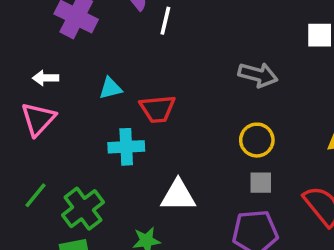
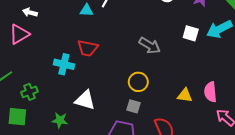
cyan triangle: (110, 88) -> (87, 10), moved
green cross: (83, 209) -> (30, 92), size x0.7

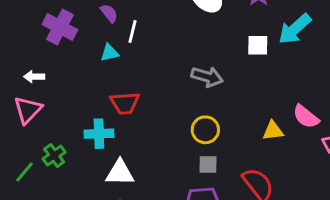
green cross: (30, 92) -> (54, 155), moved
pink semicircle: (210, 92) -> (306, 117), turned -30
white triangle: (85, 100) -> (120, 173), moved

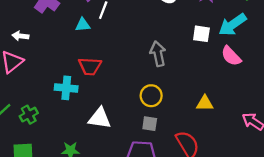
gray arrow: (207, 77) -> (158, 54), turned -125
pink semicircle: (306, 117) -> (231, 56), moved
green cross: (54, 155) -> (29, 115), moved
white triangle: (120, 173) -> (100, 118), moved

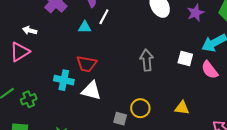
white square: (201, 34) -> (185, 58), moved
yellow circle: (151, 96) -> (140, 108), moved
white triangle: (100, 118) -> (91, 91), moved
gray square: (150, 124) -> (120, 119), moved

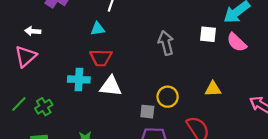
cyan triangle: (85, 27) -> (98, 29), moved

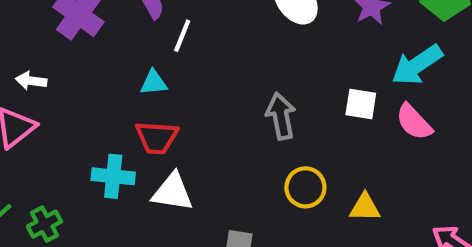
yellow circle: (168, 97) -> (305, 187), moved

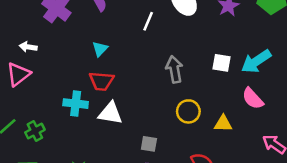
white line: (182, 36) -> (148, 21), moved
cyan arrow: (417, 65) -> (256, 61), moved
cyan triangle: (154, 83) -> (100, 49), turned -42
pink semicircle: (414, 122) -> (253, 99), moved

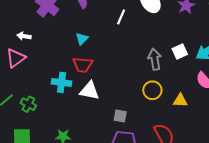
white square: (221, 63) -> (180, 51), turned -35
gray arrow: (174, 69) -> (155, 59), moved
green cross: (35, 131) -> (28, 104), turned -35

